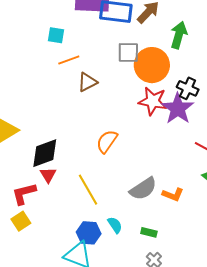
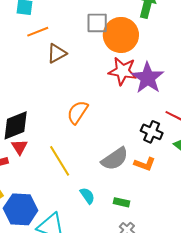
black cross: (188, 88) -> (152, 132), moved
blue hexagon: (89, 233) -> (21, 209), moved, size x1.4

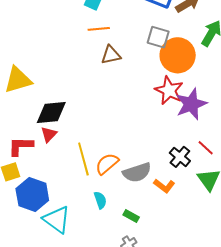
orange semicircle: (77, 112) -> (107, 164), moved

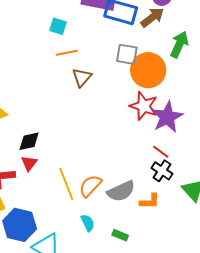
brown triangle: (111, 55) -> (82, 77), turned -30
black diamond: (51, 112) -> (29, 141), size x0.7
red line: (206, 148) -> (161, 152), moved
orange L-shape: (164, 186) -> (150, 201), turned -30

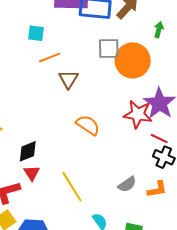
green arrow: (179, 44) -> (159, 30), size x0.6
red star: (144, 106) -> (138, 114), moved
orange semicircle: (90, 186) -> (88, 125), moved, turned 90
gray semicircle: (121, 191) -> (127, 184), size x0.7

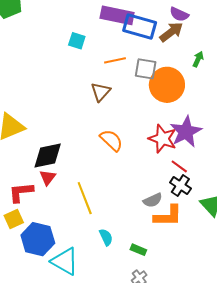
orange line: (49, 58) -> (115, 60), moved
black diamond: (28, 151) -> (48, 155), size x1.4
gray semicircle: (127, 184) -> (153, 200), moved
orange L-shape: (157, 189) -> (168, 216), size x1.4

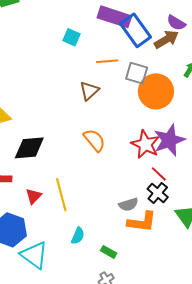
blue rectangle: (140, 26) -> (135, 30), turned 32
red triangle: (48, 177) -> (34, 196), moved
cyan semicircle: (106, 237) -> (78, 236), turned 42

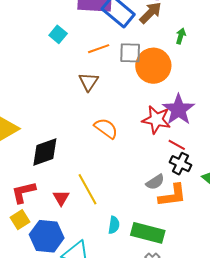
cyan square: (72, 37) -> (58, 34), turned 30
green rectangle: (109, 252) -> (148, 233), size x2.0

